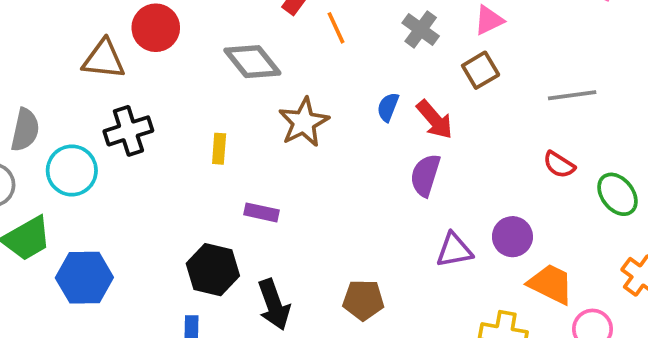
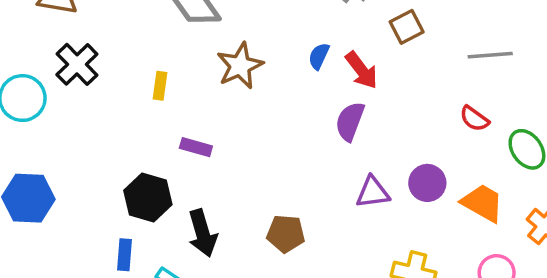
black cross: (128, 131) -> (77, 64), turned -30
orange trapezoid: (551, 284) -> (483, 203), moved

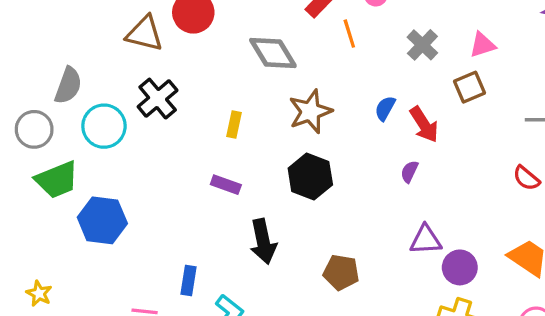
purple semicircle: (350, 121) -> (409, 172), size x0.6
purple rectangle: (196, 147) -> (226, 185), moved
purple circle: (427, 183) -> (460, 267), moved
black hexagon: (148, 198) -> (310, 176), moved
black arrow: (203, 233) -> (263, 241), moved

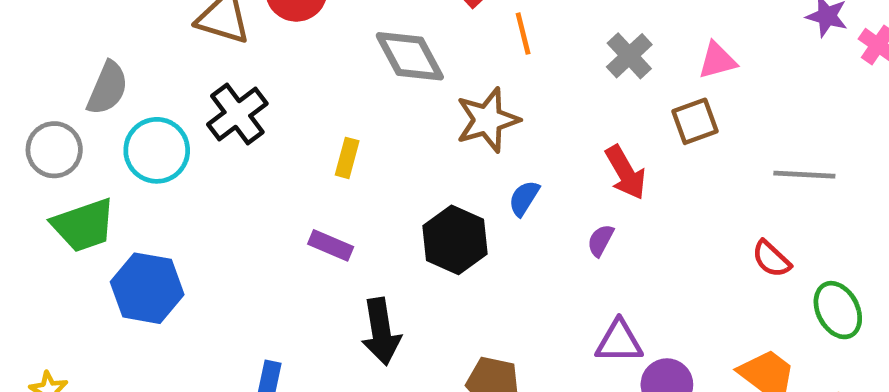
blue semicircle: (385, 108) -> (524, 198), moved
brown star: (310, 112) -> (488, 120), moved

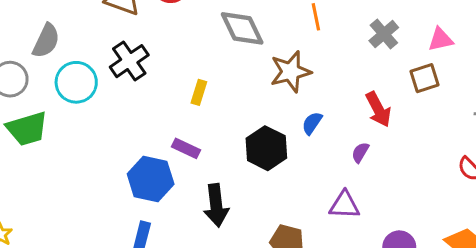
blue hexagon: (147, 288) -> (151, 179), moved
purple triangle: (619, 342) -> (345, 205), moved

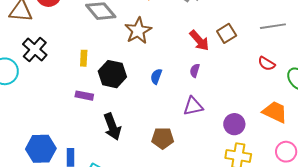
brown square: (425, 78) -> (227, 33), moved
blue semicircle: (312, 123) -> (156, 76), moved
black hexagon: (266, 148) -> (112, 74), moved
blue hexagon: (151, 179) -> (41, 149), moved

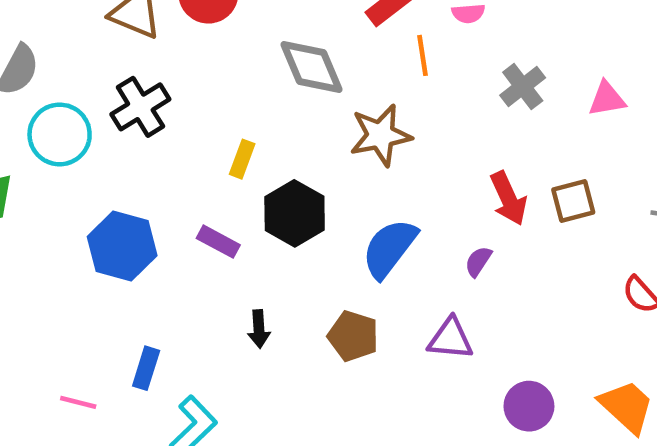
blue semicircle: (156, 76) -> (389, 248), size x1.8
black arrow: (112, 127) -> (259, 329), size x0.6
brown pentagon: (163, 138) -> (353, 336), moved
blue hexagon: (41, 149) -> (122, 246), moved

